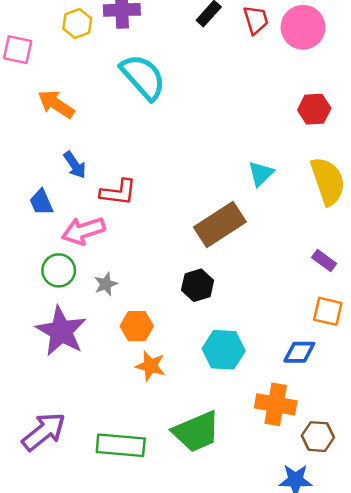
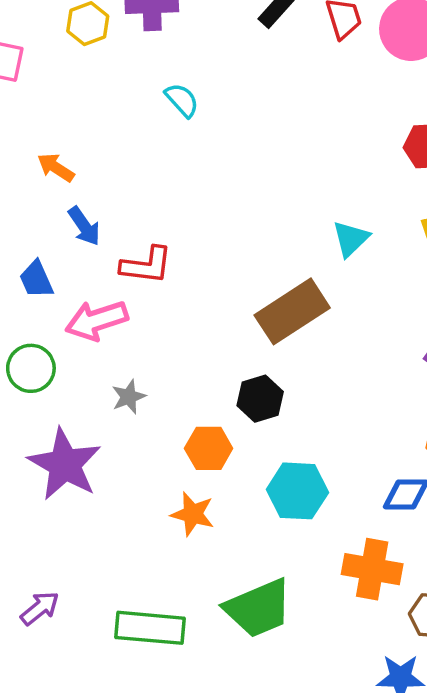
cyan semicircle: (143, 77) -> (182, 100), size x0.5
orange arrow: (56, 104) -> (56, 168), moved, size x0.7
green circle: (59, 270) -> (31, 368), moved
orange hexagon: (137, 326) -> (209, 448), moved
purple arrow: (44, 432) -> (40, 608), size x0.6

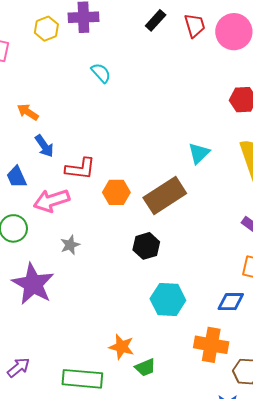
orange hexagon: (209, 448) -> (116, 192), moved
orange star: (193, 514) -> (122, 347), moved
green trapezoid: (258, 608) -> (145, 367), size x0.5

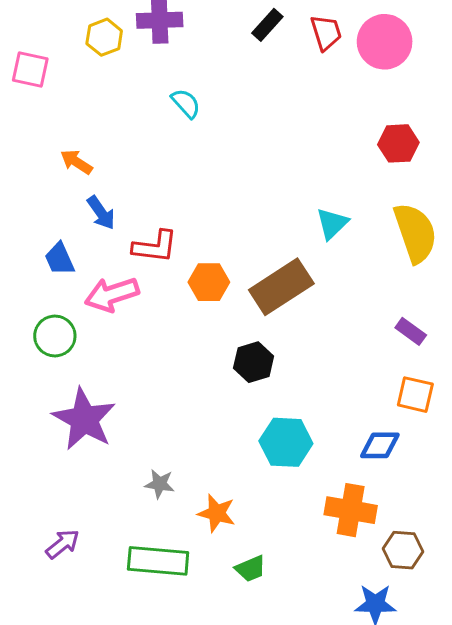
gray star: (70, 245) -> (160, 484), moved, turned 30
green trapezoid: (145, 367) -> (251, 569), moved

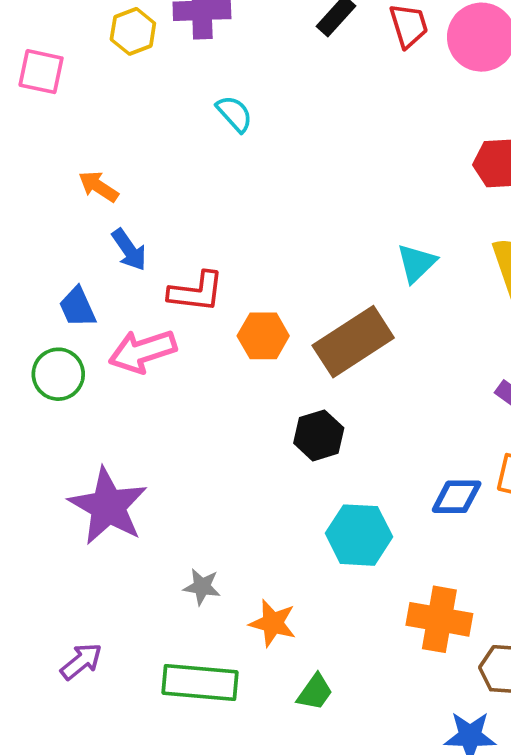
green circle: (55, 336) -> (58, 374), moved
blue diamond: (380, 445) -> (457, 497), moved
green trapezoid: (251, 569) -> (315, 692), turned -32

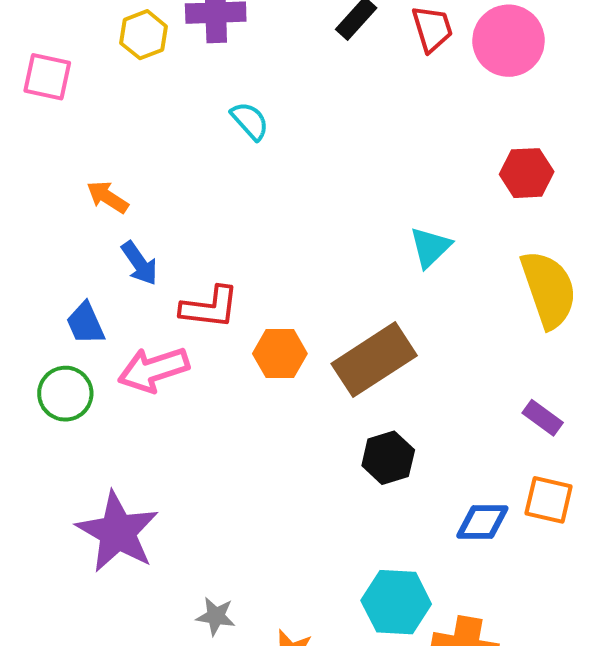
cyan triangle: (416, 263) -> (430, 247), moved
black hexagon: (319, 435) -> (388, 458), moved
cyan hexagon: (359, 535) -> (396, 602), moved

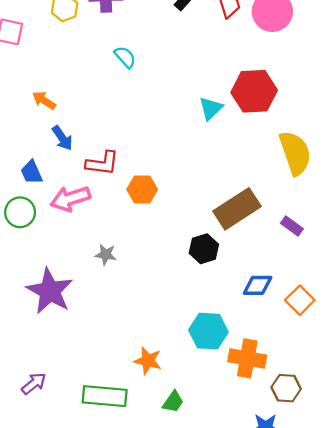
red hexagon: (527, 173) -> (254, 91), moved, size x1.5
cyan triangle: (430, 247) -> (211, 108), moved
brown rectangle: (374, 360) -> (237, 209), moved
orange square: (549, 500) -> (300, 300), moved, turned 32
gray star: (216, 616) -> (106, 255), moved

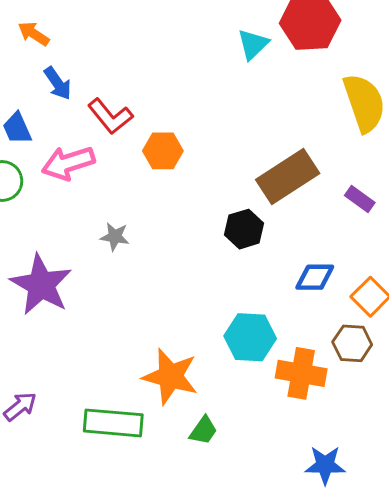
red L-shape: (102, 163) -> (110, 116), turned 44
orange star: (148, 361) -> (170, 376), size x1.5
brown hexagon: (286, 388) -> (352, 343), moved

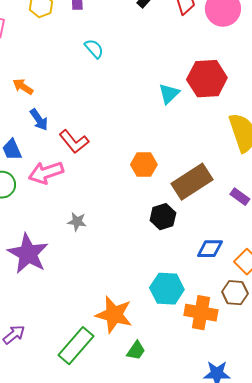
orange hexagon: (163, 151) -> (144, 165), moved
green rectangle: (113, 423) -> (76, 346), turned -54

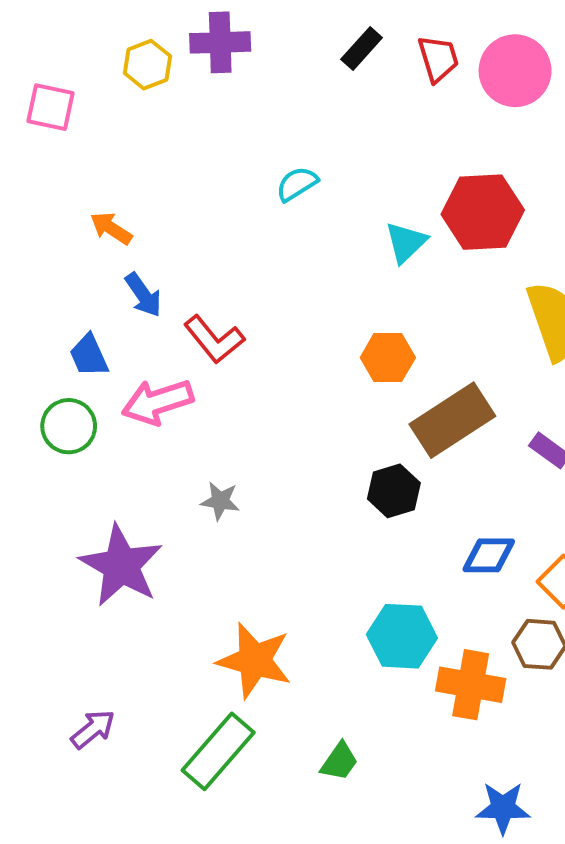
cyan semicircle: (94, 49) -> (297, 184), moved, turned -80
orange hexagon: (144, 165) -> (388, 358), moved
orange star: (114, 315) -> (254, 660), moved

